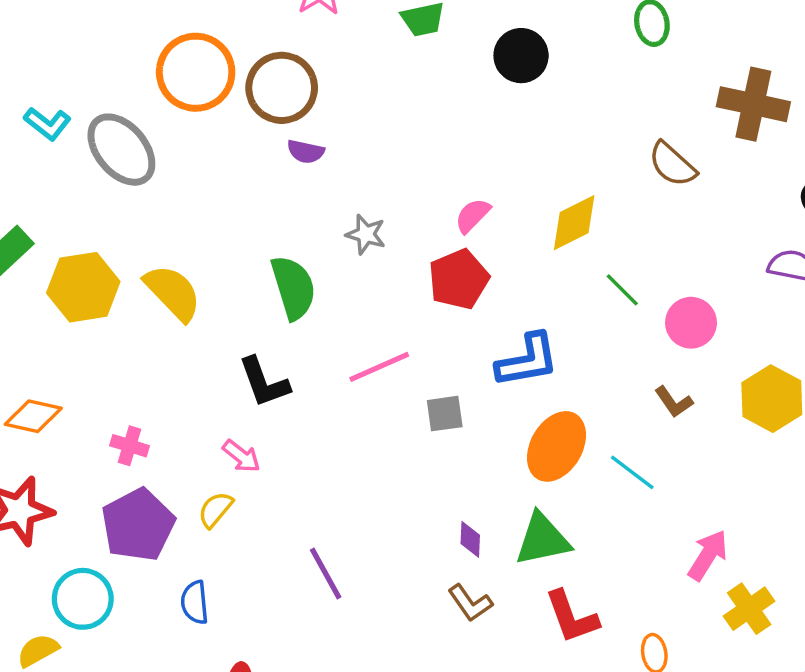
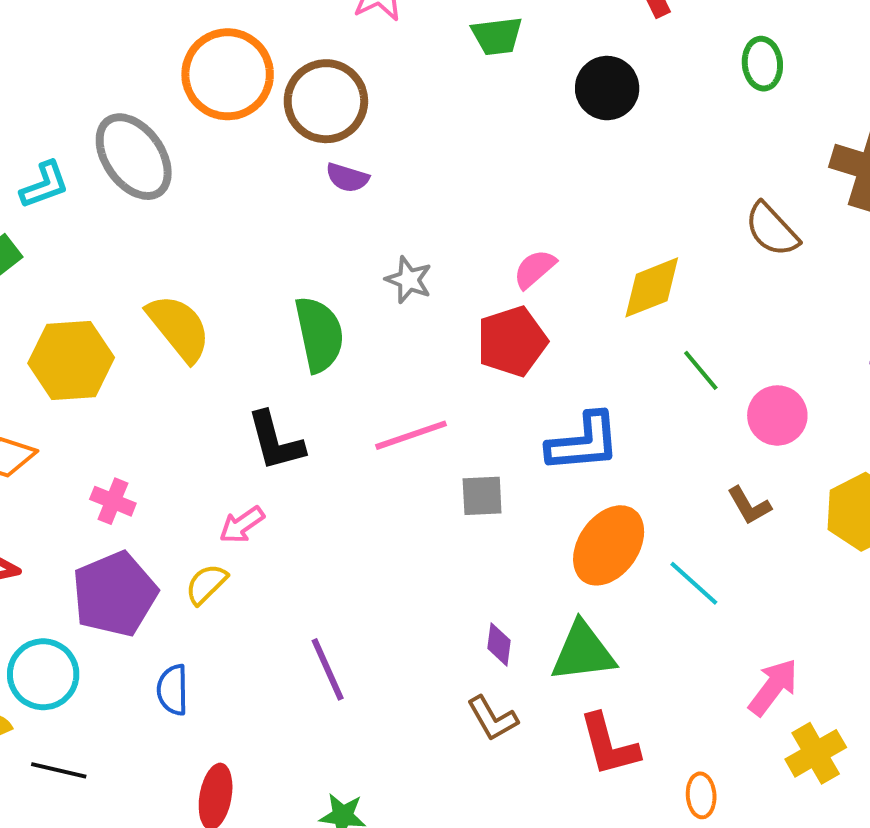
cyan L-shape: (47, 124) -> (44, 185), moved, turned -63
yellow hexagon: (83, 287) -> (71, 360), moved
pink arrow: (241, 456) -> (242, 525), turned 102

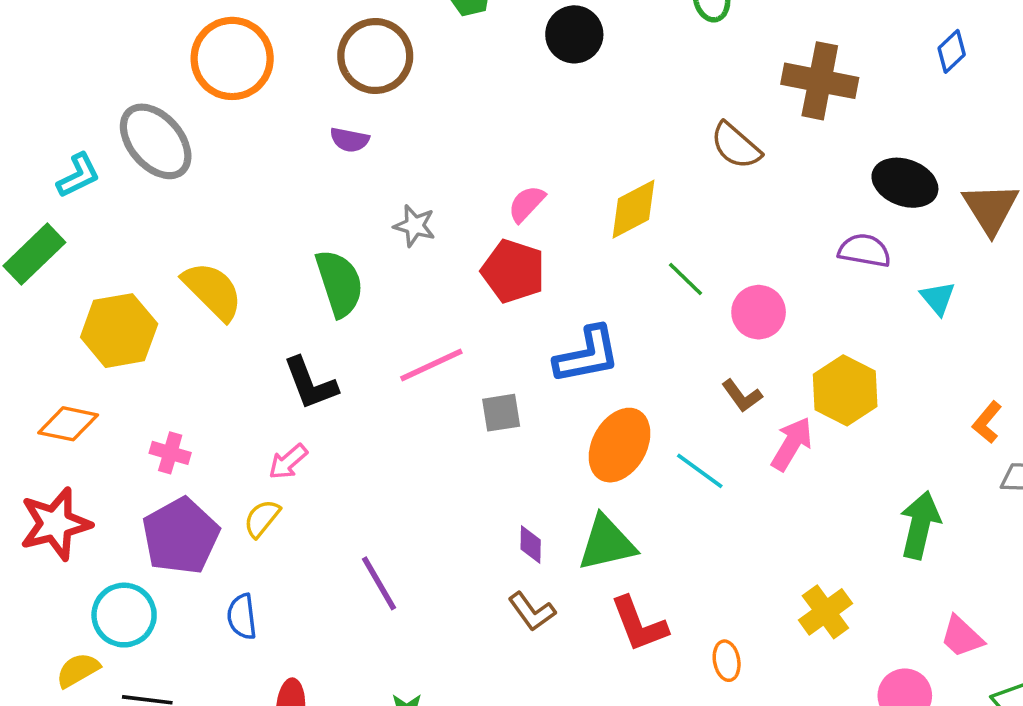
brown circle: (326, 101) -> (375, 56), moved
red pentagon: (512, 341) -> (513, 271), turned -30
pink arrow: (773, 687) -> (792, 444), moved

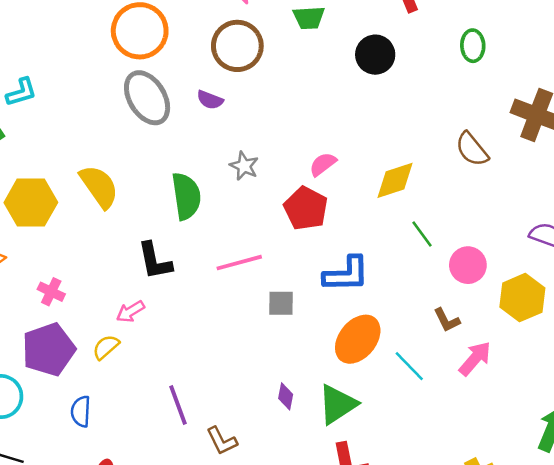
gray ellipse: (156, 141) -> (147, 98), moved
yellow hexagon: (845, 390) -> (522, 298), moved
green triangle: (607, 543) -> (338, 404), turned -30
brown L-shape: (532, 612) -> (222, 441), moved

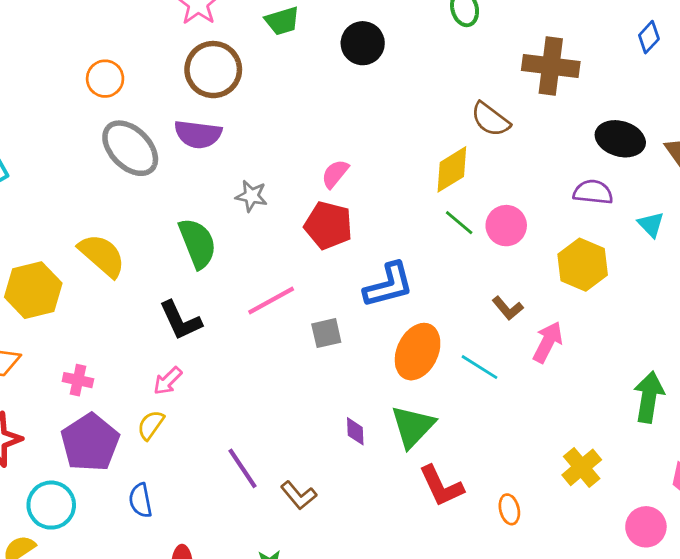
orange circle: (140, 31) -> (105, 79), size x0.6
purple semicircle: (210, 100) -> (198, 134), size x1.6
yellow diamond: (395, 180) -> (452, 169), moved
pink circle: (468, 265) -> (506, 226), moved

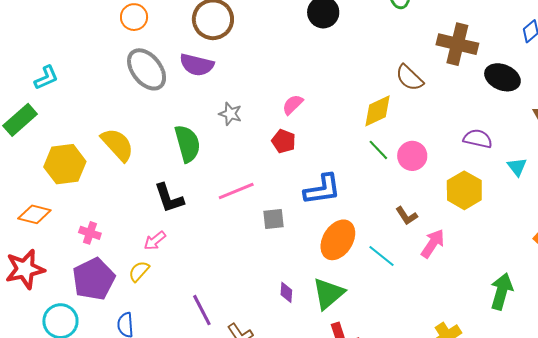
black ellipse: (620, 139) -> (502, 77), moved
red pentagon: (328, 225) -> (284, 141), size x0.7

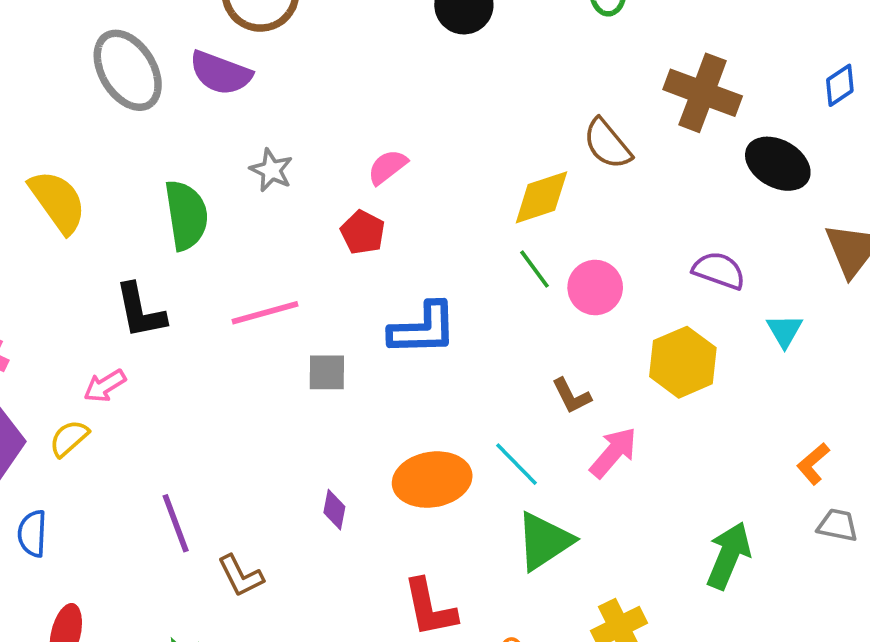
orange ellipse: (338, 240) -> (432, 480), moved, turned 42
green triangle: (328, 294) -> (544, 541), moved

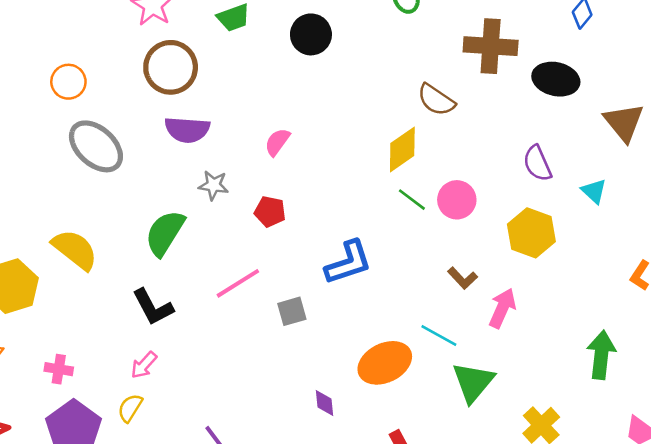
purple semicircle: (221, 73) -> (187, 130), moved
pink semicircle: (387, 167) -> (277, 142), moved
green semicircle: (186, 215) -> (165, 233), turned -123
red pentagon: (363, 232) -> (270, 212), moved
purple semicircle: (719, 271) -> (537, 163), turned -117

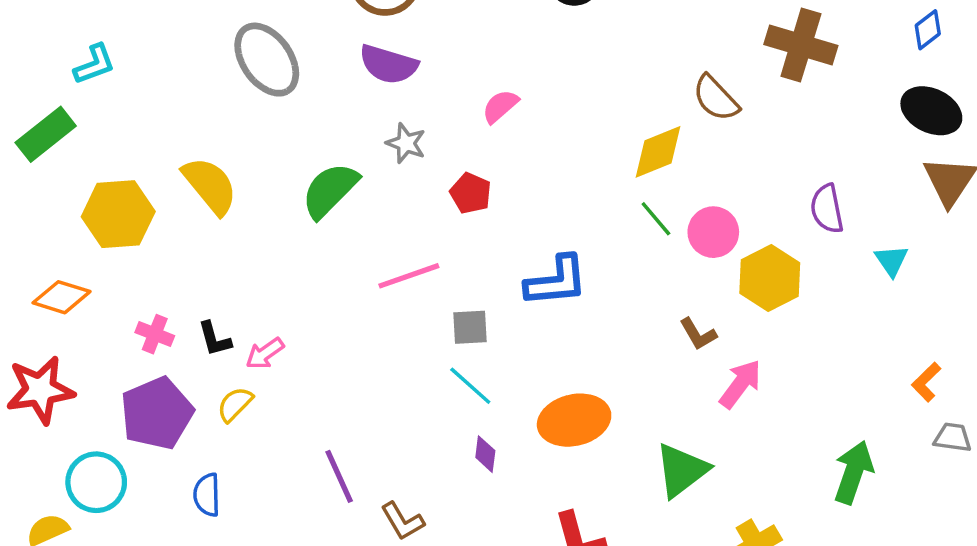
black ellipse: (556, 79) -> (931, 111), moved
yellow hexagon: (531, 233) -> (770, 278), moved
black L-shape: (153, 307) -> (215, 339), moved, size x0.7
cyan line: (439, 335) -> (470, 386), moved

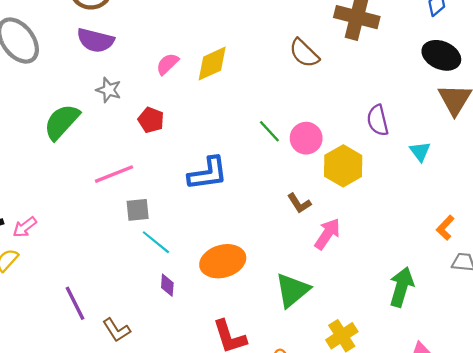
yellow diamond: (658, 152) -> (212, 64), moved
gray square: (470, 327) -> (138, 210), moved

